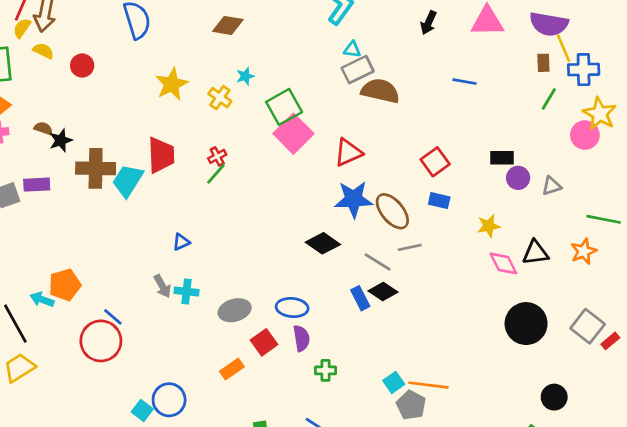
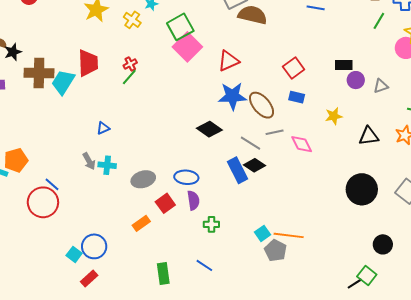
pink diamond: (503, 263) -> (302, 144), moved
blue rectangle: (360, 298) -> (237, 170), size x1.4

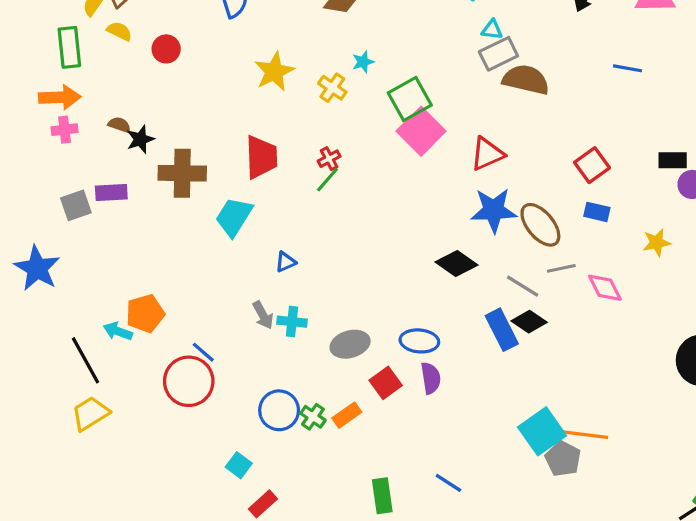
cyan trapezoid: (63, 82) -> (234, 217), moved
green cross: (211, 224) -> (313, 417), moved, turned 35
cyan square: (263, 233) -> (542, 431), size x1.8
blue circle: (94, 246) -> (279, 410), moved

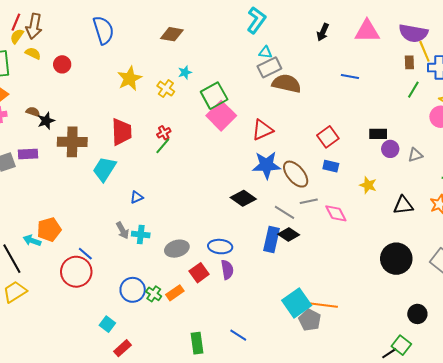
yellow star: (657, 243) -> (368, 185), turned 30
blue rectangle: (502, 330) -> (271, 240), turned 40

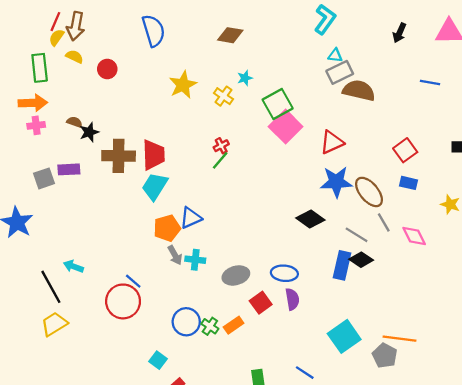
red trapezoid: (122, 132) -> (154, 155), moved
blue triangle: (137, 197) -> (191, 218), size x1.5
gray line: (309, 201) -> (384, 222), turned 72
orange pentagon: (49, 229) -> (167, 228), moved
cyan square: (297, 303) -> (344, 336), moved

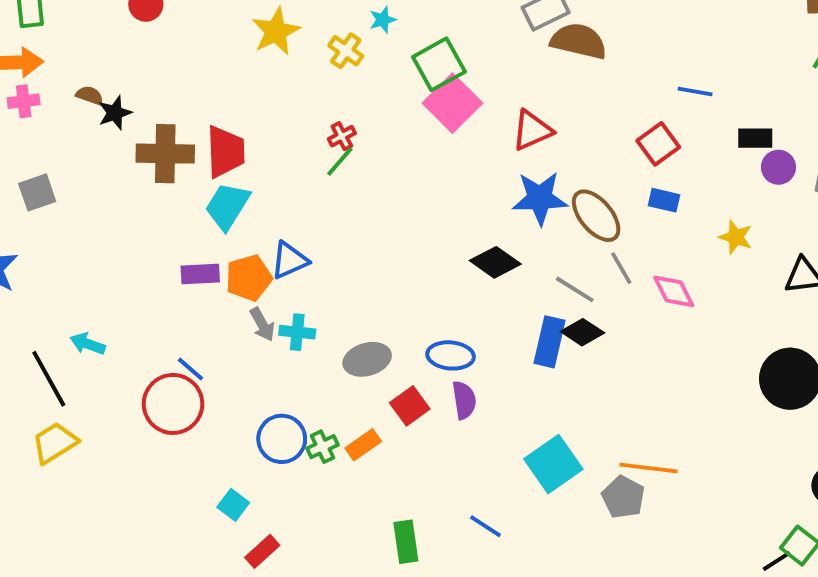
blue line: (430, 83) -> (695, 92), moved
purple rectangle: (69, 169) -> (200, 274), moved
green cross: (210, 326) -> (322, 447), turned 30

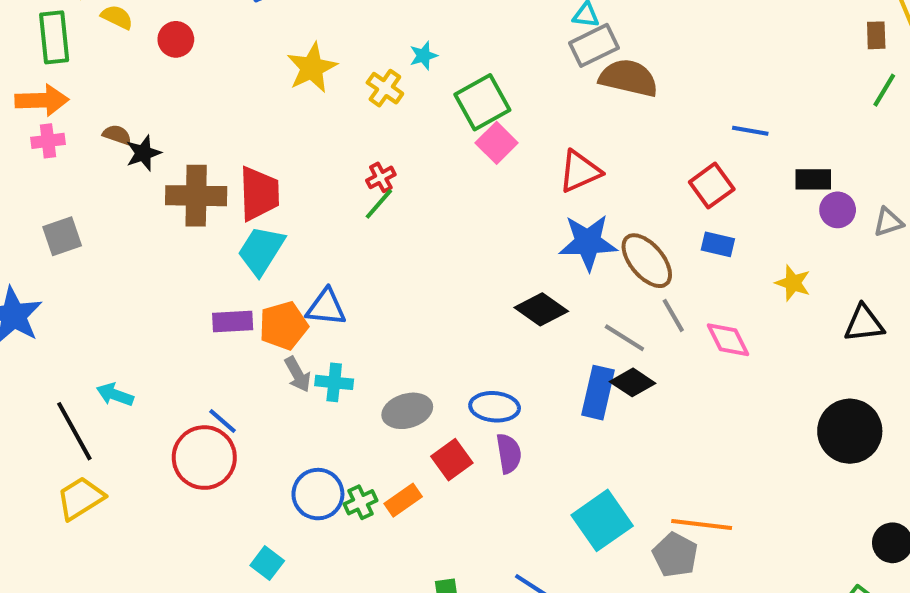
pink square: (452, 103) -> (497, 143), size x0.7
blue triangle: (289, 260) -> (326, 307), turned 30

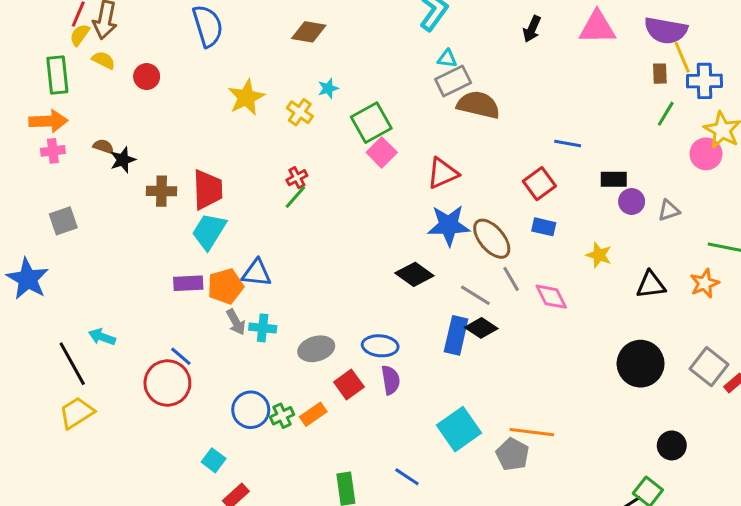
brown cross: (196, 196) -> (161, 191), size x0.7

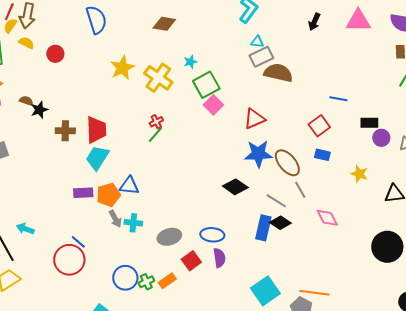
cyan star: (328, 88) -> (190, 62), moved
yellow cross: (300, 112) -> (158, 78), size x1.6
pink diamond: (551, 297) -> (327, 218), moved

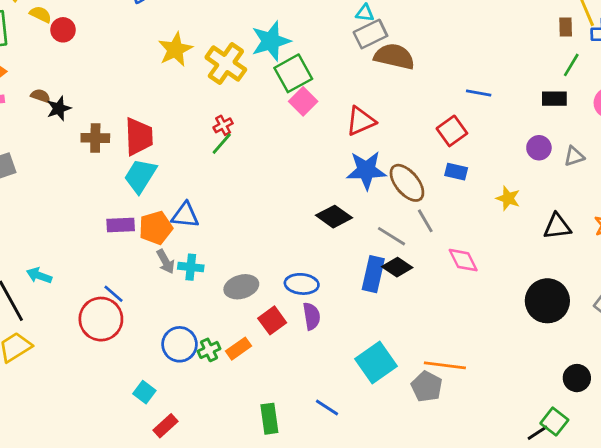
red circle: (55, 54) -> (63, 30), moved
cyan star: (190, 62) -> (271, 41), size x2.0
black rectangle: (369, 123) -> (554, 99), moved

